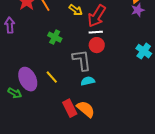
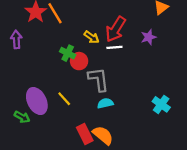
yellow arrow: (76, 10) -> (92, 37), moved
purple star: (138, 10) -> (149, 37), moved
red circle: (97, 45) -> (79, 61), moved
cyan cross: (144, 51) -> (161, 104), moved

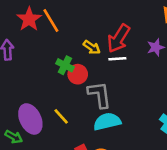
cyan semicircle: (105, 103) -> (107, 122), size x1.5

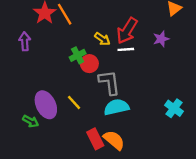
green cross: (65, 65) -> (78, 55), turned 35

